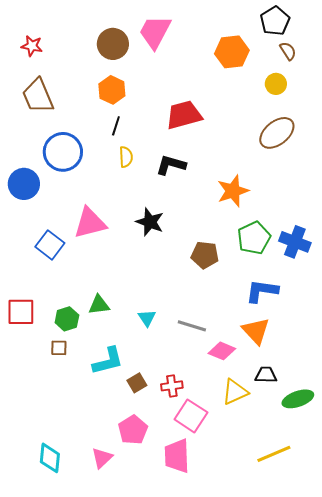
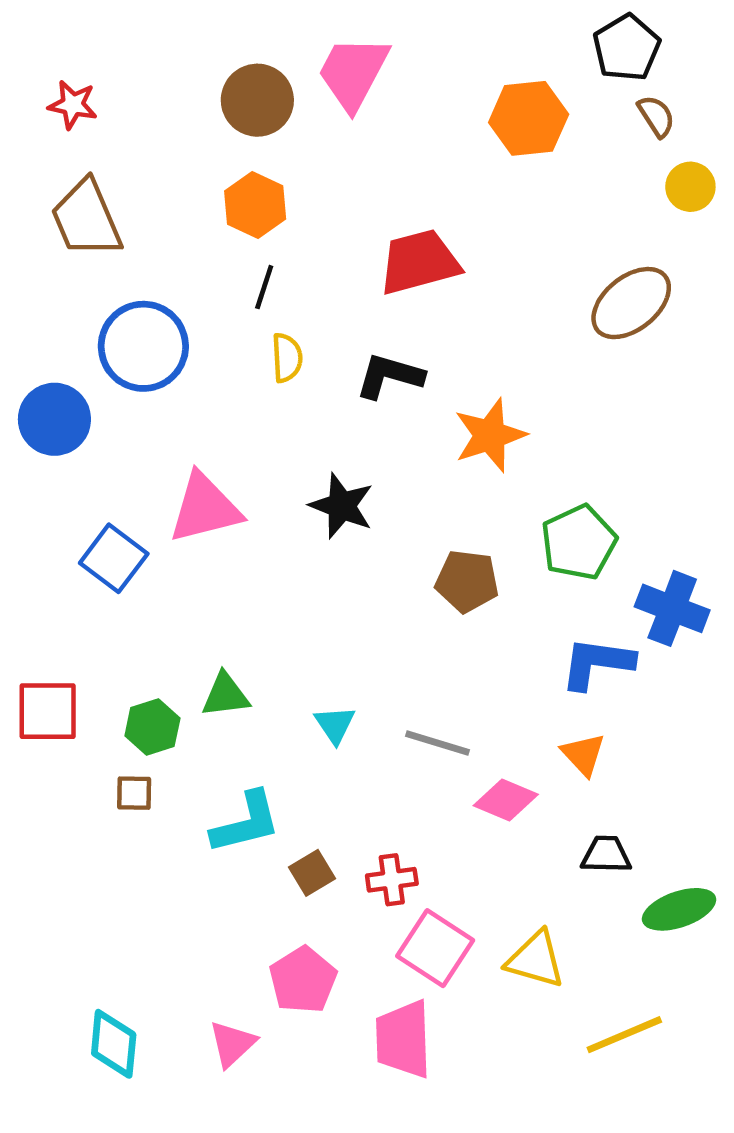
yellow circle: (276, 84) -> (690, 187), moved
orange star: (233, 191) -> (490, 435), moved
blue cross: (295, 242) -> (672, 608), moved
orange triangle: (256, 331) -> (583, 754), size x0.7
yellow triangle: (235, 392) -> (535, 960), moved, turned 40

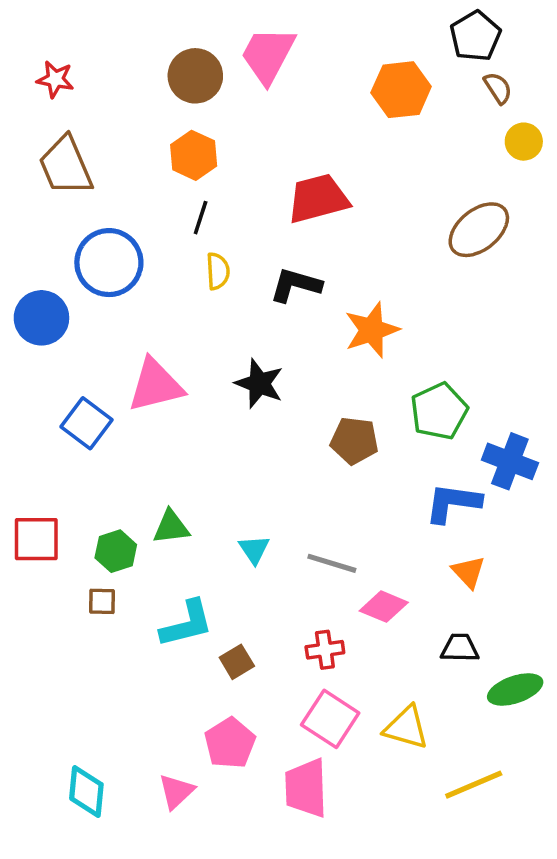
orange triangle: (583, 754) -> (468, 572), moved
red cross: (392, 880) -> (325, 650), moved

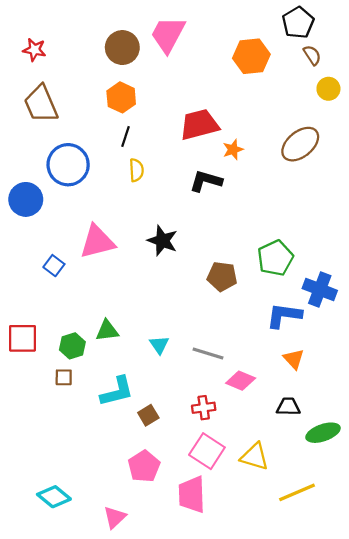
black L-shape: (296, 285) -> (206, 181), moved
orange star: (372, 330) -> (233, 150), moved, size x0.6
blue square: (86, 423) -> (54, 266), size x0.7
cyan diamond: (86, 791) -> (54, 497), turned -56
pink triangle: (176, 791) -> (115, 517), moved

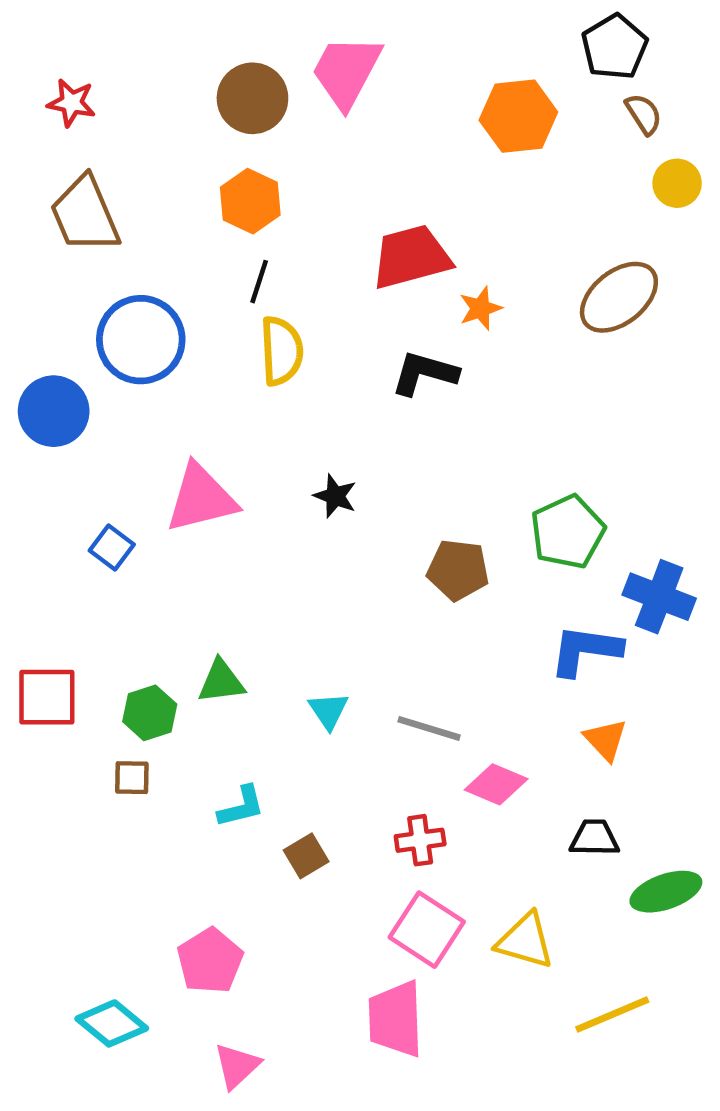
yellow semicircle: (136, 170) -> (282, 351), size x1.4
black star: (162, 241) -> (335, 496), size x0.7
cyan L-shape: (117, 391) -> (241, 807), size x0.7
pink pentagon: (144, 466) -> (210, 961), moved

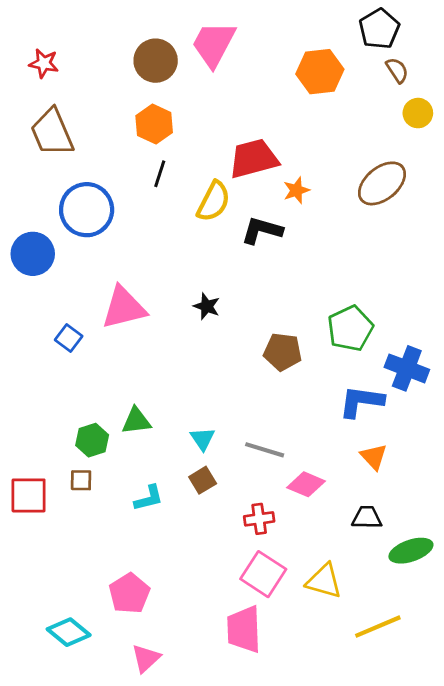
yellow semicircle: (282, 351) -> (214, 201), moved, turned 30
red square: (47, 697) -> (29, 495), moved
brown square: (306, 856) -> (203, 480), moved

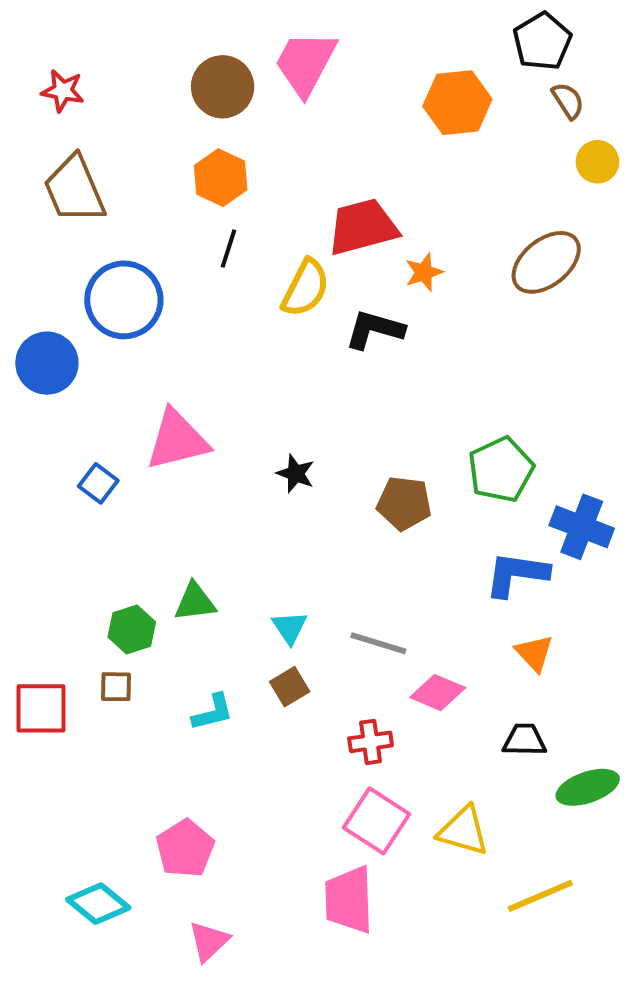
black star: (207, 306) -> (296, 474), moved

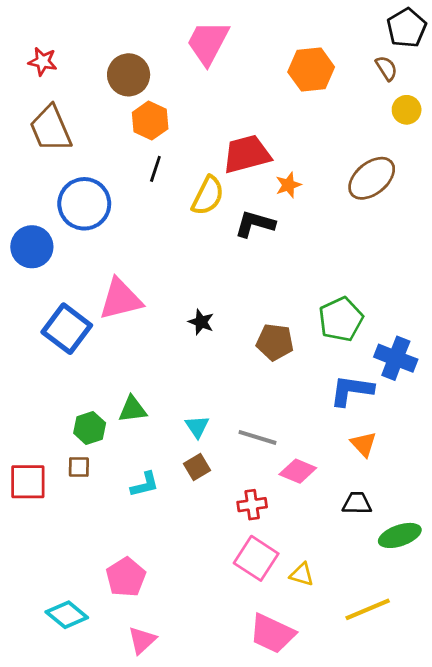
black pentagon: (542, 41) -> (407, 28), moved
brown circle: (223, 87) -> (129, 75), moved
blue square: (98, 483) -> (67, 329), size x1.8
yellow triangle: (463, 831) -> (302, 574), moved, size x0.7
pink trapezoid: (349, 900) -> (272, 634), moved, turned -63

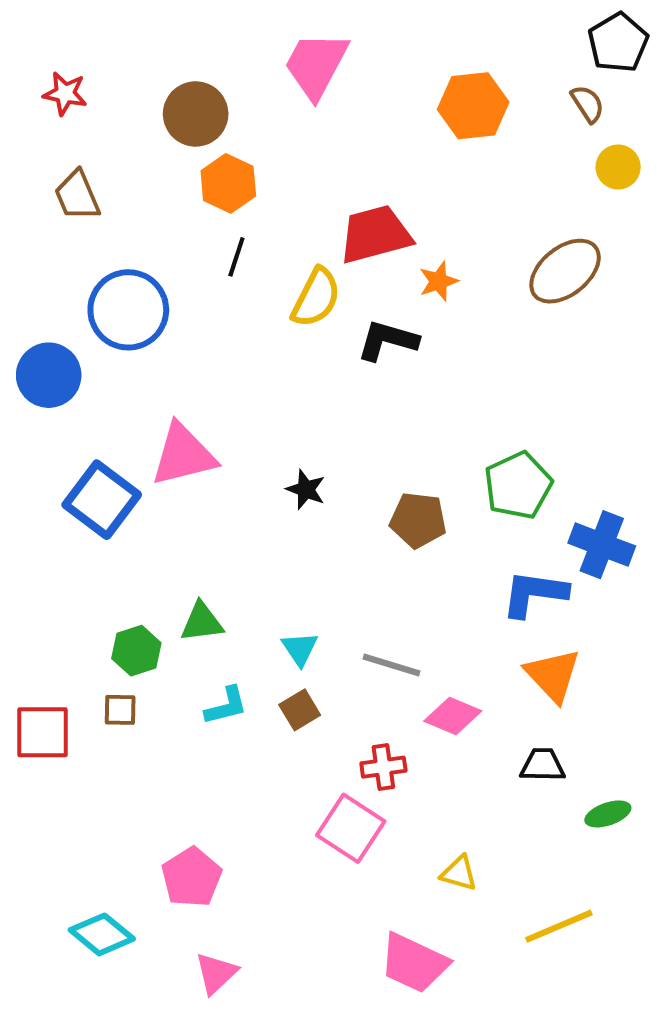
brown trapezoid: (51, 129) -> (77, 196), size x0.7
orange triangle: (364, 444) -> (553, 675), size x1.4
cyan L-shape: (145, 484) -> (226, 706), moved
green ellipse: (400, 535) -> (608, 814), size x0.7
pink square: (256, 558) -> (351, 828), moved

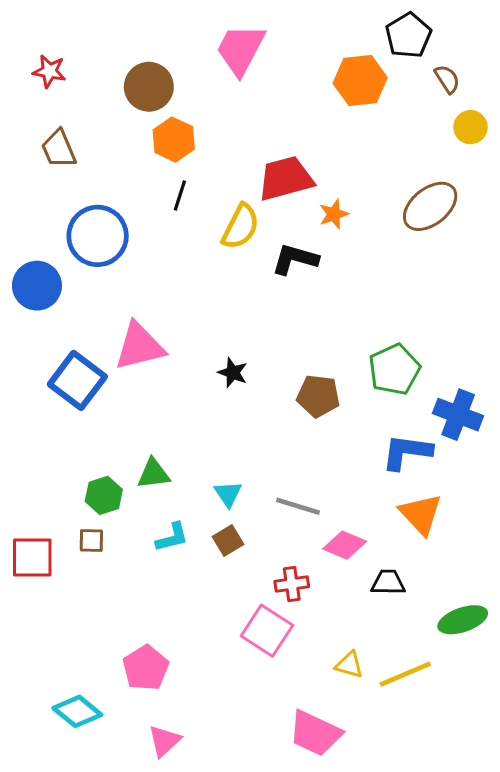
black pentagon: (618, 43) -> (408, 35), moved
black trapezoid: (543, 765) -> (388, 582), moved
green ellipse: (608, 814) -> (463, 620), size x1.4
yellow line: (559, 926) -> (405, 674), moved

